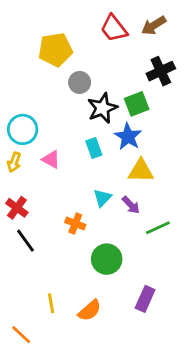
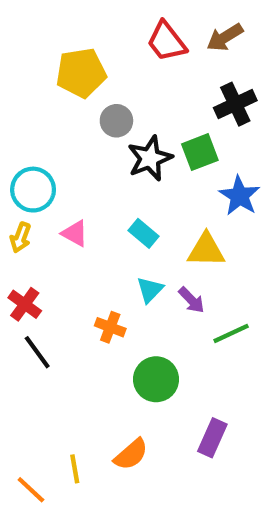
blue star: (128, 137) -> (239, 196), moved
cyan rectangle: (94, 148) -> (144, 233), moved, turned -30
yellow line: (51, 303) -> (75, 469), moved

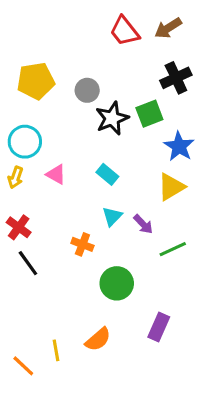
yellow pentagon: (81, 73) -> (36, 81), moved
yellow triangle: (206, 250) -> (171, 187), moved, turned -32

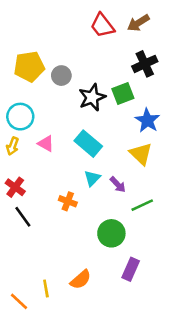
gray circle: (87, 90) -> (61, 76), moved
cyan rectangle: (107, 174) -> (88, 144), size x1.5
yellow triangle: (171, 187) -> (141, 154), turned -45
green circle: (117, 283) -> (111, 233), moved

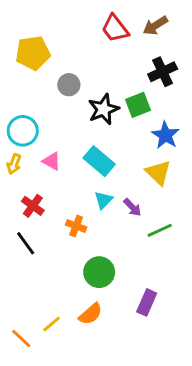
yellow pentagon: (29, 67) -> (33, 53), moved
red cross: (15, 187) -> (33, 206), moved
green circle: (111, 233) -> (99, 272), moved
yellow line: (46, 289) -> (52, 324), turned 60

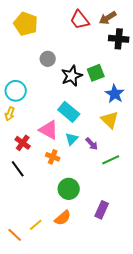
yellow pentagon: (33, 53) -> (26, 24), moved, turned 30
black cross: (163, 72) -> (119, 39), moved, turned 30
pink triangle: (52, 161) -> (49, 130), moved, size x1.5

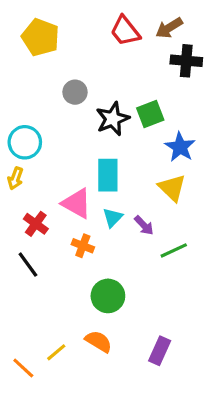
cyan rectangle: (69, 112) -> (108, 175), turned 50
purple rectangle: (102, 210) -> (160, 351), moved
orange semicircle: (63, 218) -> (99, 341), turned -108

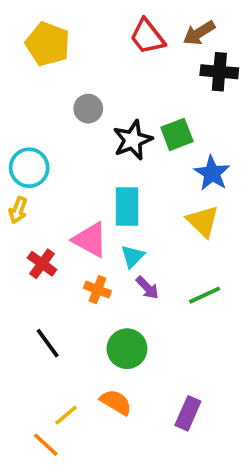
purple arrow: (144, 225) -> (147, 288), moved
black line: (28, 265) -> (48, 343), moved
orange line: (23, 368) -> (46, 445), moved

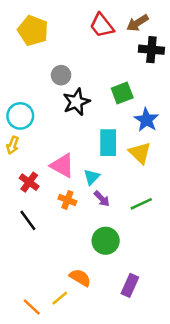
black star: (133, 140) -> (76, 102), moved
cyan rectangle: (127, 206) -> (108, 143), moved
black line: (48, 343) -> (28, 220), moved
green circle: (127, 349) -> (106, 241), moved
yellow line: (66, 415) -> (60, 298), moved

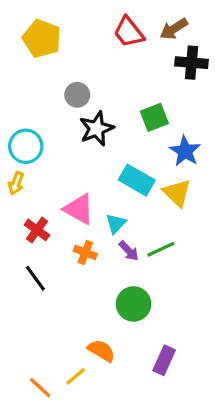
cyan rectangle: (108, 143) -> (137, 180), turned -60
green line: (141, 204) -> (161, 249), moved

